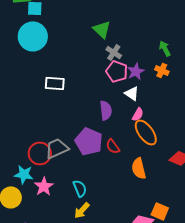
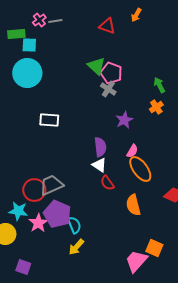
orange cross: (162, 70) -> (156, 107), turned 32
pink pentagon: (117, 71) -> (111, 73), moved
purple star: (136, 71) -> (124, 120), moved
white triangle: (132, 93) -> (99, 165), moved
purple pentagon: (89, 141) -> (57, 214), moved

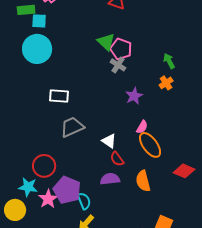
purple semicircle: (100, 147) -> (110, 179), moved, turned -90
gray trapezoid: (51, 185) -> (72, 127), moved

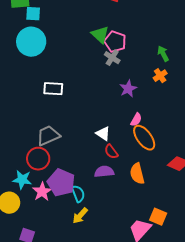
gray trapezoid: (72, 127) -> (48, 136), moved

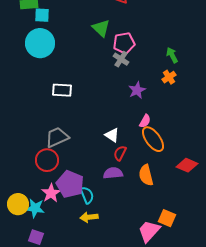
green triangle: (100, 35) -> (101, 28), moved
pink pentagon: (115, 42) -> (124, 43), turned -30
red semicircle: (111, 152) -> (120, 153), turned 63
cyan star: (22, 180) -> (35, 208), moved
yellow arrow: (80, 216) -> (89, 217), turned 42

